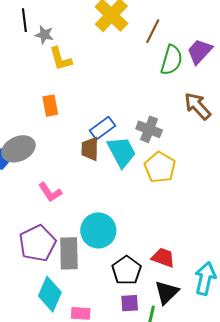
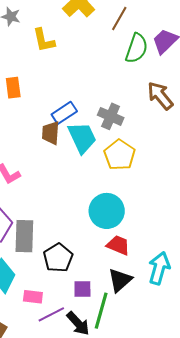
yellow L-shape: (61, 59) -> (44, 40), moved
cyan circle: (98, 230) -> (107, 211), moved
black pentagon: (127, 270) -> (58, 258), moved

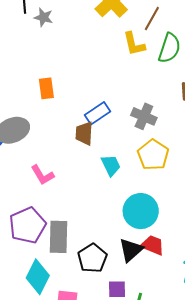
yellow L-shape: (44, 40) -> (134, 44), moved
cyan trapezoid: (82, 138) -> (111, 165), moved, size x0.7
black triangle: (120, 280) -> (131, 250), moved

